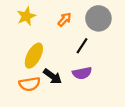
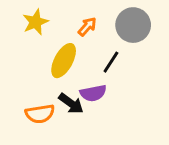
yellow ellipse: (34, 56) -> (64, 61), moved
purple semicircle: (82, 73) -> (93, 93), moved

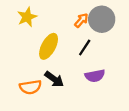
orange arrow: (87, 27) -> (81, 20), moved
purple semicircle: (93, 93) -> (95, 76), moved

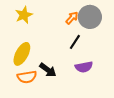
yellow ellipse: (49, 46) -> (22, 54), moved

